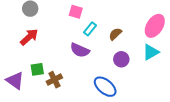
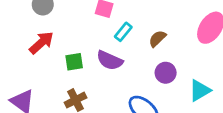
cyan triangle: (151, 52) -> (200, 90), moved
green square: (37, 69) -> (74, 62), moved

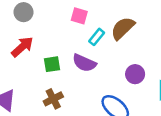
brown semicircle: (157, 39) -> (123, 28), moved, size x1.5

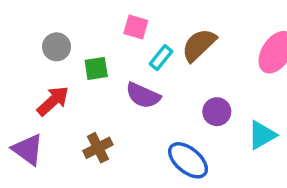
gray circle: (24, 12) -> (57, 47), moved
red arrow: (22, 47) -> (53, 101), moved
green square: (52, 64) -> (96, 68), moved

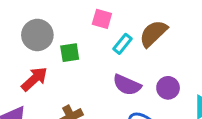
gray circle: (57, 47) -> (37, 35), size x1.4
purple semicircle: (143, 95) -> (127, 85), moved

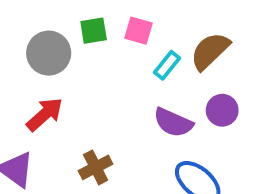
green square: (70, 53) -> (94, 31), moved
purple circle: (168, 88) -> (222, 110), moved

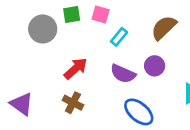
brown semicircle: (210, 51) -> (164, 28), moved
red arrow: (45, 114) -> (76, 68), moved
brown cross: (96, 167) -> (73, 103), turned -36

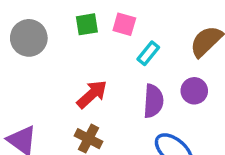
gray circle: (43, 29) -> (29, 38), moved
purple semicircle: (123, 74) -> (153, 101), turned -110

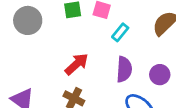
purple circle: (194, 91) -> (160, 75), moved

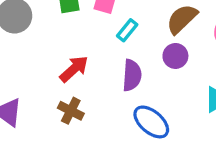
purple circle: (160, 75) -> (175, 56), moved

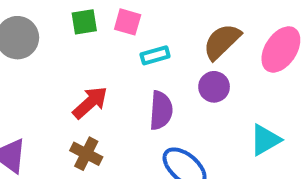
cyan rectangle: (127, 30) -> (155, 55), turned 35

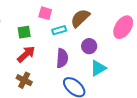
green square: (84, 22) -> (24, 32), moved
brown semicircle: (222, 42) -> (80, 18), moved
cyan triangle: (265, 140) -> (98, 68), moved

